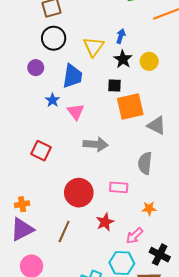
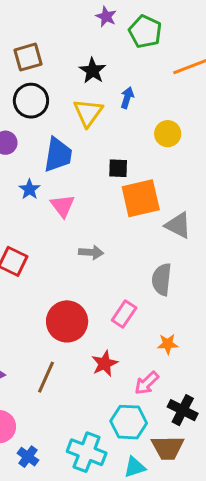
black star: (123, 59) -> (93, 71), moved
gray arrow: (96, 144) -> (91, 252), size x0.7
pink rectangle: (119, 187) -> (124, 314), turned -60

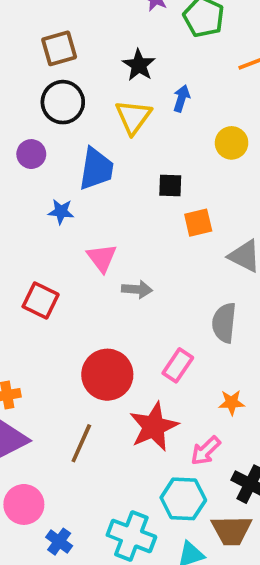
blue star: (29, 189) -> (61, 212), turned -30
orange square: (141, 198) -> (198, 223), size x0.6
pink triangle: (63, 206) -> (102, 258), moved
red star: (105, 364) -> (154, 427), size x1.5

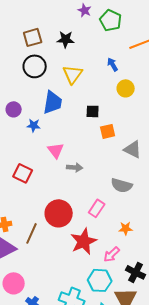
black star: (139, 65) -> (66, 39), moved, turned -30
blue arrow: (181, 98) -> (113, 64), moved, turned -48
purple circle: (31, 154) -> (14, 109), moved
gray semicircle: (224, 323) -> (122, 185), turned -80
brown line: (81, 443) -> (32, 233), moved

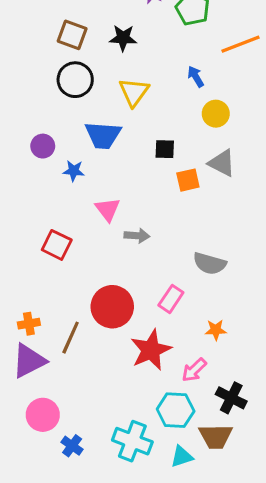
brown square: (33, 37) -> (72, 35), turned 36
blue trapezoid: (53, 102) -> (103, 135), turned 85
gray triangle: (133, 149) -> (222, 163), moved

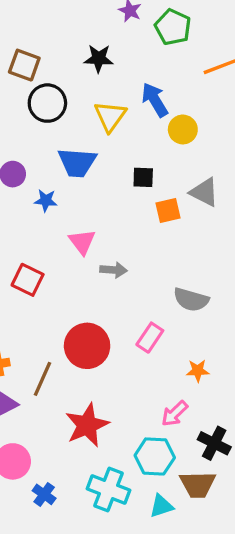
brown square: (72, 35) -> (24, 65), moved
blue arrow: (196, 77) -> (155, 100), moved, size x1.5
yellow circle: (216, 114) -> (183, 129), moved
red star: (151, 350) -> (87, 425), moved

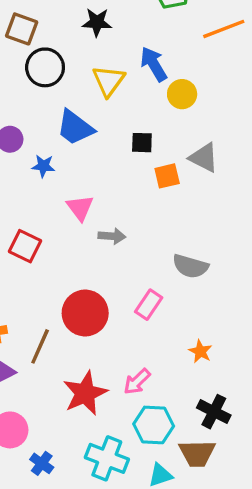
blue trapezoid: (77, 163) -> (75, 128), turned 33
orange star: (198, 371) -> (200, 351), moved, turned 30
pink arrow: (175, 414) -> (137, 382), moved

